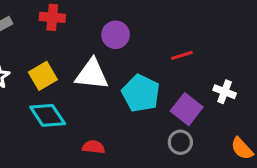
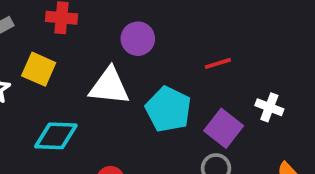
yellow square: (43, 76) -> (39, 69), moved, turned -36
cyan diamond: (48, 115) -> (56, 136), turned -54

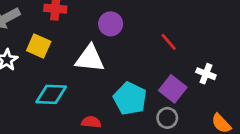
red line: (218, 63) -> (169, 42), turned 66
cyan pentagon: (168, 109) -> (130, 99), moved

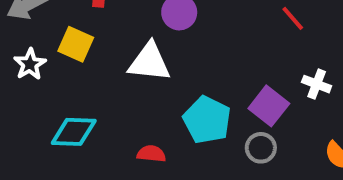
red line: (169, 42) -> (293, 18), moved
cyan diamond: (51, 94) -> (74, 132), moved

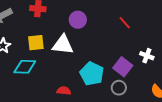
red line: (293, 18) -> (125, 23), moved
yellow square: (76, 44) -> (36, 43), moved, turned -30
cyan diamond: (74, 132) -> (25, 67), moved

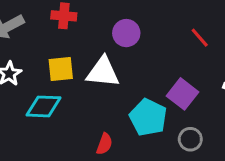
purple square: (123, 67) -> (182, 94), moved
red semicircle: (64, 91) -> (104, 144), turned 104

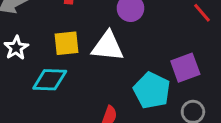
purple square: (182, 94) -> (185, 68), turned 32

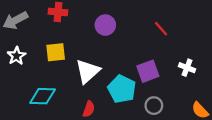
white triangle: (108, 46) -> (88, 71), moved, turned -48
cyan diamond: (50, 80) -> (43, 96), moved

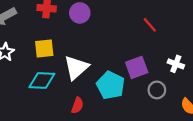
purple circle: (105, 25) -> (80, 13), moved
cyan diamond: (43, 96) -> (42, 81), moved
gray circle: (154, 106) -> (157, 90), moved

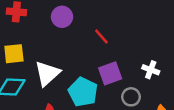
purple circle: (80, 13) -> (62, 17), moved
red line: (150, 25) -> (101, 36), moved

